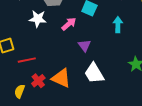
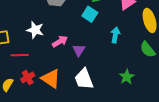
white star: (38, 19) -> (35, 30), moved
pink arrow: (69, 24) -> (60, 41), moved

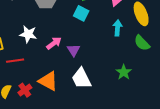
cyan arrow: (115, 35) -> (118, 28), moved
red cross: (28, 77) -> (25, 90), moved

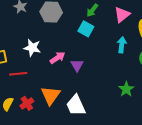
white trapezoid: (81, 78) -> (76, 105), moved
orange triangle: (48, 81) -> (51, 95), turned 35

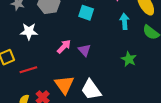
white star: (32, 48) -> (29, 31), moved
green star: (126, 89) -> (129, 59), moved

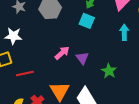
white star: (29, 31) -> (13, 36), moved
green star: (129, 59) -> (109, 71), moved

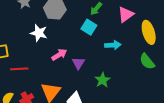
cyan arrow: (124, 32) -> (113, 45), moved, turned 77
white star: (13, 36) -> (39, 33), moved

